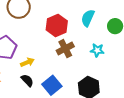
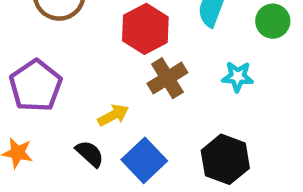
yellow arrow: (27, 62) -> (113, 115), moved

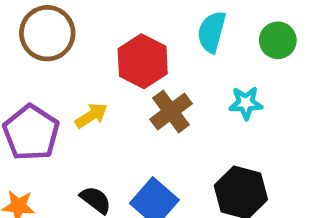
yellow arrow: (113, 115) -> (91, 116), moved

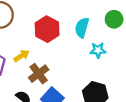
cyan semicircle: (212, 32) -> (82, 28), moved
brown cross: (171, 111) -> (39, 74), moved

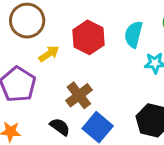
yellow arrow: (22, 56) -> (49, 54), moved

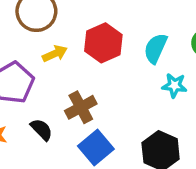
black semicircle: (60, 127) -> (42, 130), moved

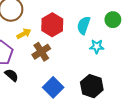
brown cross: (81, 107) -> (41, 52), moved
black semicircle: (42, 130) -> (12, 75), moved

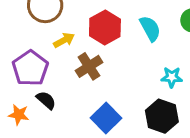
cyan semicircle: (84, 25) -> (150, 28), turned 132
cyan star: (97, 46) -> (172, 77), moved

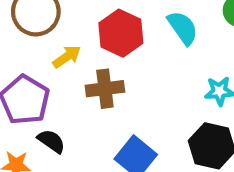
brown cross: (89, 66) -> (105, 89), turned 32

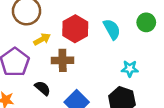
black semicircle: (51, 141) -> (43, 88), moved

